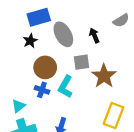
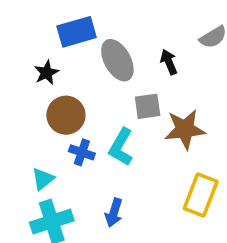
black star: (30, 41) -> (46, 73), moved
brown circle: (45, 67) -> (66, 115), moved
brown star: (104, 76) -> (185, 129), turned 30

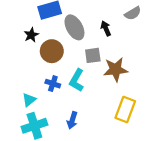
brown circle: (66, 115) -> (52, 51), moved

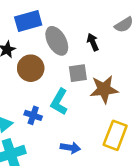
blue cross: (53, 84) -> (33, 115), moved
blue arrow: (72, 120) -> (70, 148), moved, turned -98

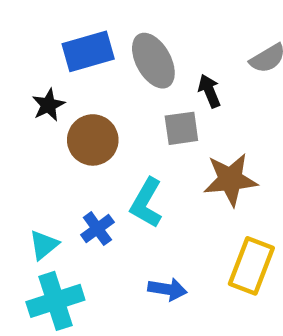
gray ellipse: (57, 41) -> (153, 61), moved
gray square: (78, 73) -> (181, 128), moved
blue cross: (33, 115) -> (97, 229), turned 35

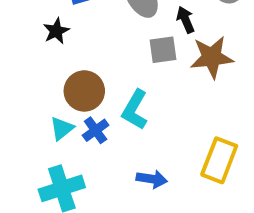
brown circle: (93, 140) -> (84, 91), moved
brown star: (230, 180) -> (212, 57), moved
cyan triangle: (44, 245) -> (62, 128), moved

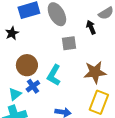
black arrow: (185, 20) -> (91, 27), moved
brown star: (212, 57) -> (95, 72), moved
cyan triangle: (62, 128) -> (15, 94), moved

